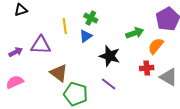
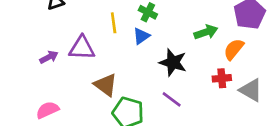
pink semicircle: (15, 82) -> (48, 110), moved

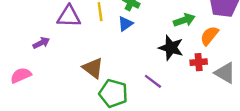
purple triangle: (82, 48) -> (69, 16), moved
black star: (173, 62) -> (171, 48), moved
pink semicircle: (48, 110) -> (21, 75), moved

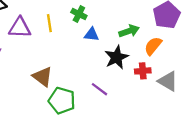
blue triangle: (125, 24) -> (92, 34), moved, turned 42
black star: (171, 48) -> (117, 57), turned 30

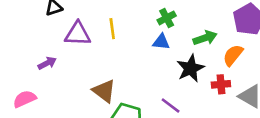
green cross: (79, 14) -> (167, 18), moved, turned 35

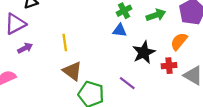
yellow line: (112, 29) -> (65, 43), moved
purple triangle: (78, 34) -> (15, 24), moved, turned -30
green arrow: (205, 38) -> (156, 15), moved

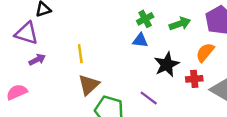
purple triangle: (15, 24) -> (26, 33), turned 45
brown triangle: (72, 71) -> (89, 85), turned 40

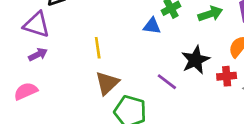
blue triangle: (140, 40) -> (152, 26), moved
purple arrow: (37, 60) -> (38, 54), moved
purple line: (149, 98) -> (167, 82), moved

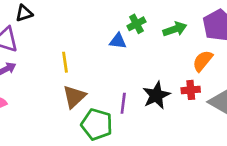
black star: (195, 60) -> (156, 95), moved
purple line: (167, 82) -> (123, 103), moved, turned 60

